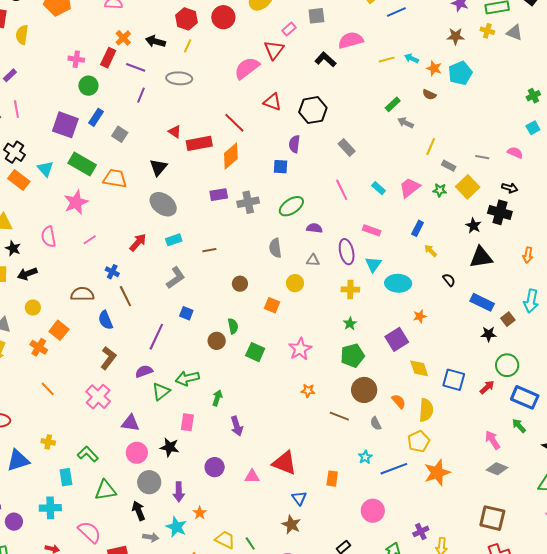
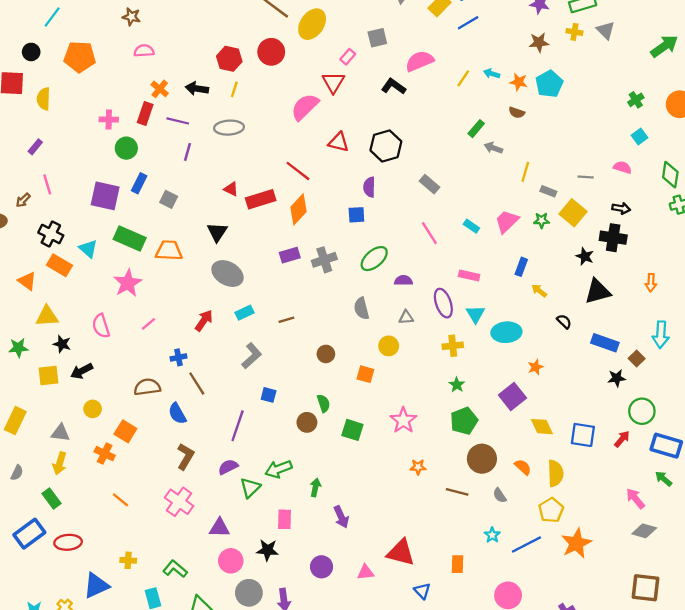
gray triangle: (514, 32) -> (606, 30), turned 30
yellow line: (387, 60) -> (463, 78), turned -35
blue cross: (112, 272) -> (178, 357), turned -32

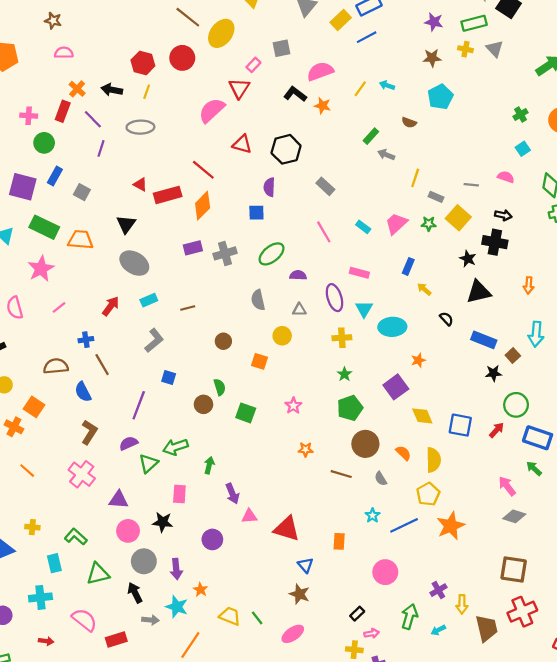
orange star: (519, 82) -> (323, 106), moved
purple line: (178, 121) -> (93, 119), turned 30
pink star: (403, 420) -> (293, 406), size x0.7
pink triangle: (366, 572) -> (249, 516), moved

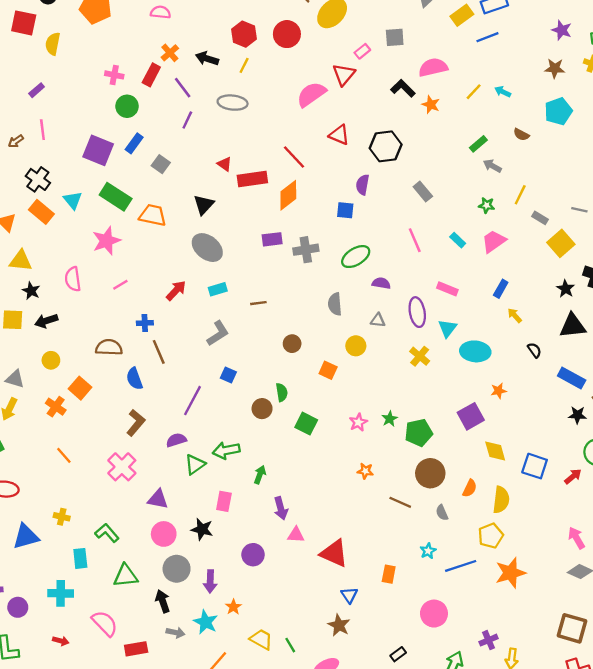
green star: (429, 224) -> (487, 205), moved
yellow cross: (342, 338) -> (420, 356), turned 36
green star: (344, 374) -> (390, 419), moved
orange semicircle: (403, 453) -> (470, 488), turned 63

